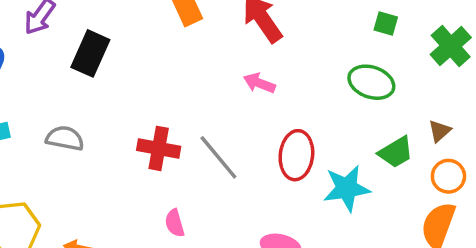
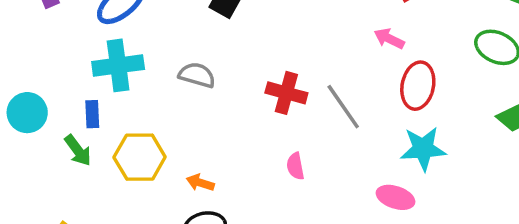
red ellipse: (296, 155) -> (418, 86), moved
cyan star: (347, 188) -> (423, 149), moved

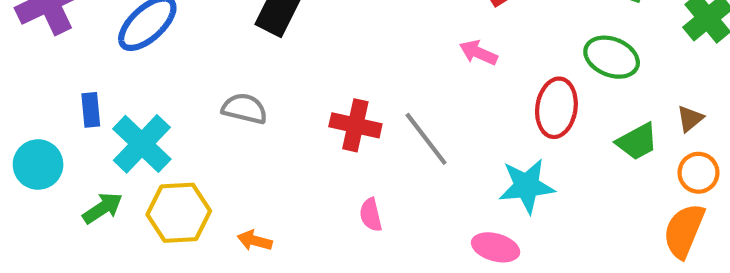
cyan cross: (118, 65) -> (142, 144), moved, turned -36
red ellipse: (418, 86) -> (556, 108), moved
blue rectangle: (92, 114) -> (91, 110), moved
green arrow: (78, 150) -> (103, 208), turned -84

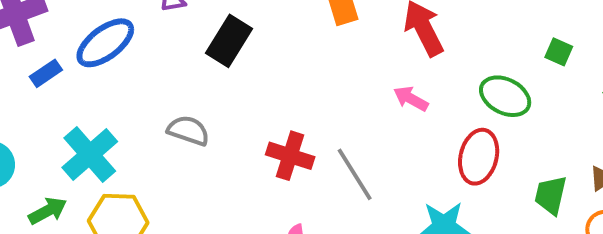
green ellipse: (612, 57) -> (505, 96), moved
blue rectangle: (91, 110) -> (46, 73), moved, turned 56
green trapezoid: (637, 142) -> (551, 195), turned 126

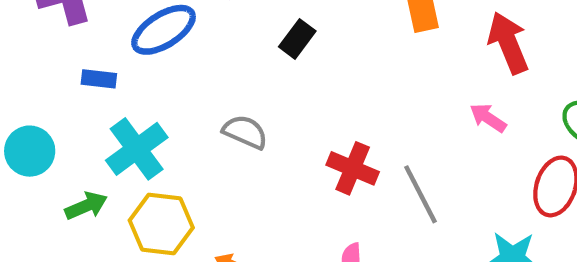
black rectangle: (229, 41) -> (297, 39), size x0.7
blue rectangle: (46, 73) -> (99, 79), moved, turned 36

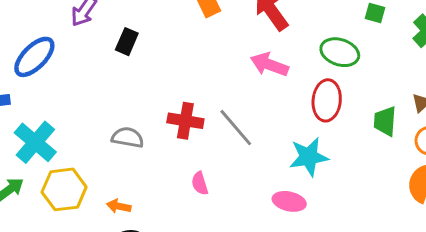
pink arrow: (488, 118) -> (269, 65), size x1.4
gray semicircle: (245, 132) -> (128, 137), moved

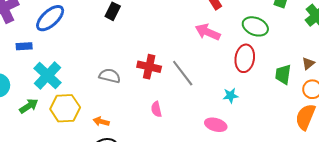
cyan star: (309, 157) -> (231, 96), size x0.6

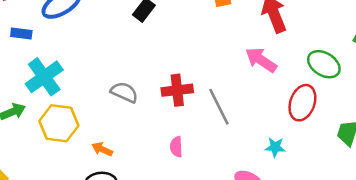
red cross: (149, 67) -> (177, 90), turned -30

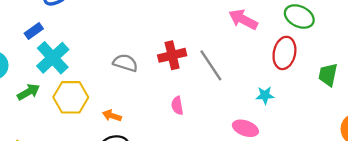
blue rectangle: (21, 33) -> (34, 31), moved, turned -36

